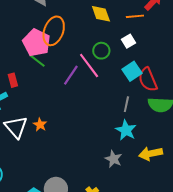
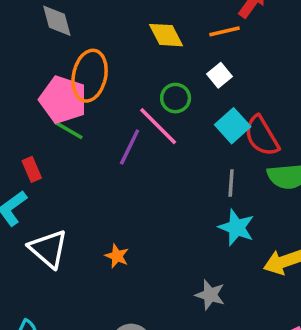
orange star: (40, 125) -> (117, 256), moved
gray star: (113, 159) -> (210, 295), moved

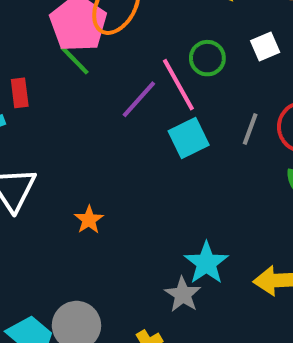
cyan square: (233, 126) -> (189, 138), moved
gray line: (231, 183) -> (250, 129), moved
cyan star: (236, 227) -> (206, 263), moved

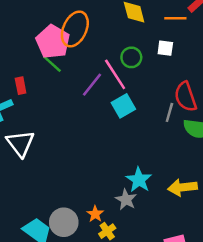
white square: (265, 46) -> (165, 48), turned 35
gray line: (250, 129) -> (169, 112), moved
orange star: (89, 220) -> (95, 214), moved

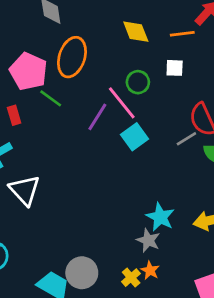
pink pentagon: (53, 42) -> (28, 71), moved
red rectangle: (21, 86) -> (14, 115), moved
gray line: (169, 112) -> (186, 139), turned 48
orange star: (95, 214) -> (150, 270), moved

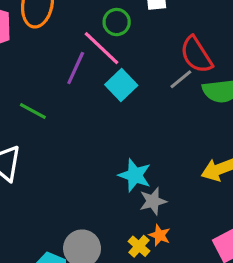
green line: (51, 98) -> (33, 111), moved
cyan star: (160, 217) -> (135, 175), moved
gray star: (148, 240) -> (153, 201), turned -30

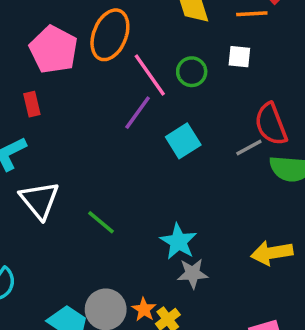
pink line: (101, 48) -> (150, 75), moved
green line: (33, 111) -> (101, 222), moved
orange star: (160, 235) -> (144, 309), moved

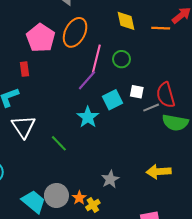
white square: (239, 57) -> (137, 92), moved
pink line: (150, 75) -> (96, 59), turned 44
cyan star: (178, 242) -> (88, 117), moved
gray star: (193, 273) -> (110, 179), turned -30

